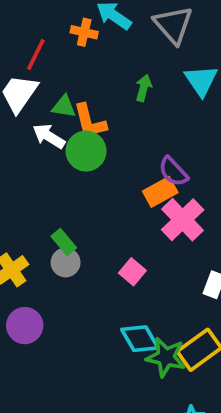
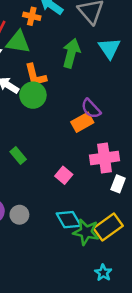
green arrow: (144, 88) -> (71, 53), size x1.6
green triangle: (64, 106) -> (18, 42), moved, size x1.5
pink cross: (183, 220) -> (104, 158), moved, turned 36
gray circle: (66, 262) -> (19, 215), moved

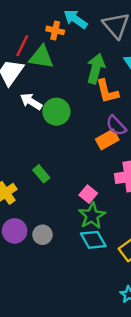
orange L-shape: (35, 75) -> (107, 91), moved
green star: (86, 232) -> (92, 216), moved, turned 30

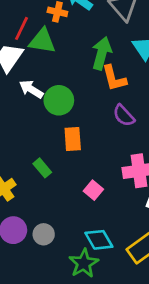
orange rectangle: (107, 140) -> (73, 139), moved, turned -65
green star: (92, 216) -> (84, 263), moved

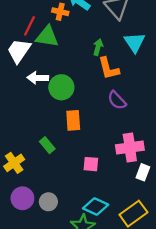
green arrow: (102, 53) -> (98, 47), size x0.6
white arrow: (31, 89) -> (38, 78), turned -30
pink square: (93, 190) -> (91, 164), turned -35
cyan diamond: (99, 240) -> (96, 207), turned -35

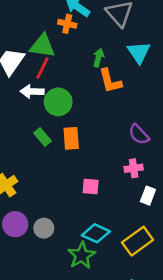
orange cross: (60, 12) -> (67, 24), moved
red line: (30, 26) -> (43, 68), moved
purple semicircle: (117, 100) -> (139, 134), moved
green rectangle: (47, 145) -> (43, 137), moved
pink cross: (130, 147) -> (134, 168), size x0.6

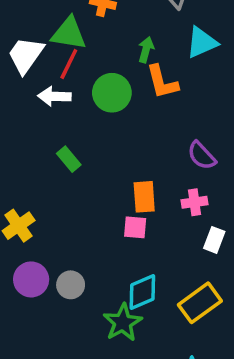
cyan triangle: (139, 52) -> (202, 42), turned 40
green circle: (58, 102) -> (112, 93), moved
orange rectangle: (71, 138) -> (144, 197), moved
cyan diamond: (96, 233) -> (142, 292), turned -48

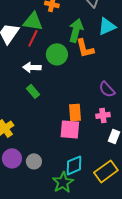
green arrow: (146, 50) -> (76, 30), size x1.6
white arrow: (54, 96) -> (32, 67), moved
pink square: (135, 227) -> (70, 129), size x1.5

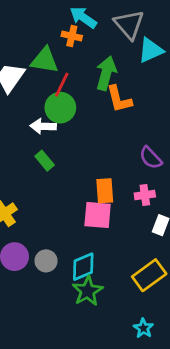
cyan triangle: (107, 26) -> (151, 50), moved
red line: (33, 38) -> (62, 85), moved
green circle: (57, 54) -> (60, 108), moved
cyan diamond: (74, 165) -> (83, 267), moved

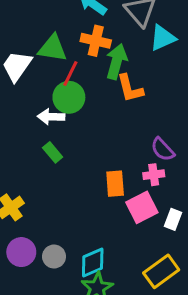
orange cross: (72, 36) -> (96, 41), moved, size x1.4
pink cross: (145, 195) -> (154, 175), moved
pink square: (98, 215) -> (142, 207), moved, turned -32

